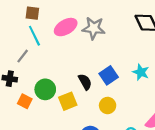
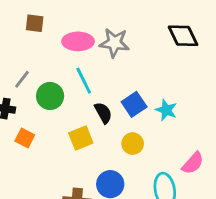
pink ellipse: (66, 27) -> (78, 41), turned 30
cyan line: (34, 36) -> (84, 81), moved
cyan star: (141, 72) -> (166, 110), moved
green circle: (45, 89) -> (50, 96), moved

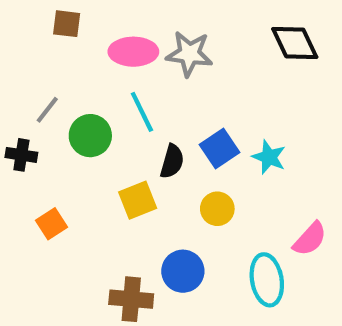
black semicircle: (103, 113) -> (172, 161), turned 45
orange square: (25, 138) -> (52, 224), moved, turned 30

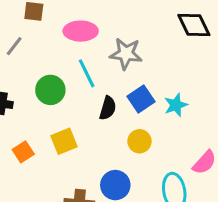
gray star: (189, 54) -> (126, 54), moved
gray line: (47, 110) -> (14, 46), moved
cyan star: (269, 157) -> (176, 105), turned 30
yellow square: (138, 200) -> (64, 141), moved

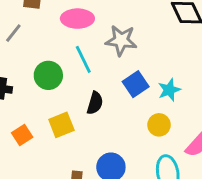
black semicircle: (108, 108) -> (95, 103), moved
yellow circle: (139, 141) -> (159, 125), moved

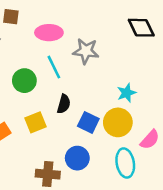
blue square: (136, 84) -> (88, 122), moved, turned -30
yellow circle: (159, 125) -> (118, 122), size x1.5

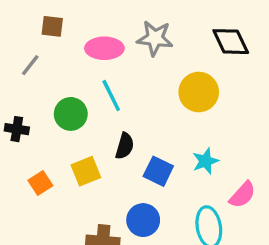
gray star: (86, 51) -> (155, 38), moved
cyan star: (126, 93) -> (205, 161), moved
yellow circle: (118, 122) -> (199, 92), moved

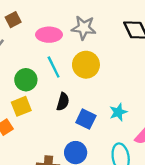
brown square: (52, 26) -> (13, 20), turned -35
yellow circle: (199, 92) -> (86, 65), moved
yellow square: (86, 171) -> (21, 106), moved

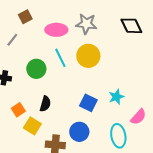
black semicircle: (63, 102) -> (45, 104), moved
yellow square: (21, 106) -> (32, 126), moved, turned -36

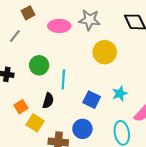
yellow circle: (88, 56) -> (105, 52), moved
cyan line: (60, 58) -> (63, 79), moved, turned 30

